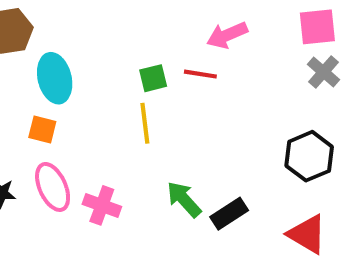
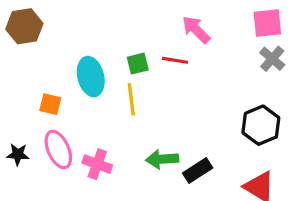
pink arrow: (227, 35) -> (196, 30), turned 68
cyan ellipse: (55, 78) -> (91, 77), moved
green arrow: (184, 199) -> (162, 159), turned -52

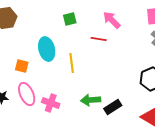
green square: (138, 64) -> (70, 19), moved

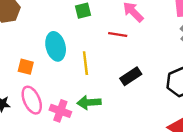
green arrow: (91, 100) -> (89, 102), moved
black rectangle: (113, 107) -> (131, 76), moved

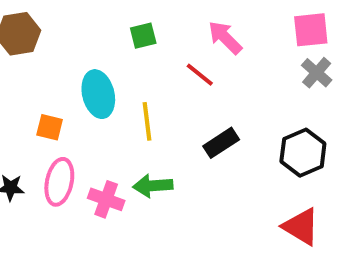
red line: (118, 34) -> (200, 75), turned 30
pink ellipse: (32, 100) -> (59, 182), turned 36

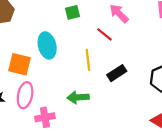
yellow line: (147, 121) -> (88, 60), moved
orange square: (50, 127) -> (20, 64), size x1.5
pink cross: (106, 199) -> (45, 117), moved, turned -30

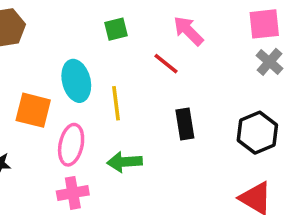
yellow line: (88, 60) -> (116, 103), moved
black rectangle: (117, 73) -> (185, 124), turned -66
pink ellipse: (25, 95) -> (71, 145), moved

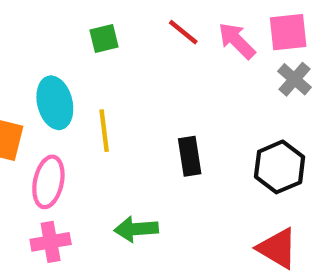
pink arrow: (188, 31) -> (237, 41), moved
red line: (166, 64) -> (183, 32), moved
green arrow: (125, 162) -> (136, 229), moved

